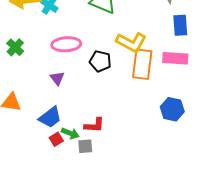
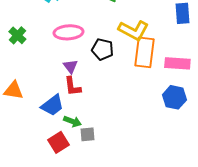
pink rectangle: (175, 58) -> (177, 63), moved
purple triangle: (57, 78) -> (70, 66), moved
red L-shape: (94, 125) -> (72, 86), moved, turned 80
red square: (56, 139) -> (58, 142), moved, size x1.5

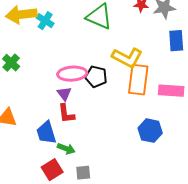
pink ellipse: (68, 32) -> (72, 74), moved
blue hexagon: (174, 97) -> (150, 131), moved
blue trapezoid: (52, 105) -> (46, 133), turned 110
gray square: (87, 134) -> (83, 173), moved

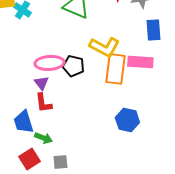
pink rectangle: (171, 91) -> (140, 62), moved

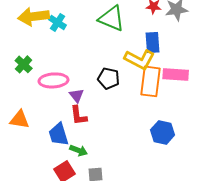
blue rectangle: (153, 30) -> (153, 42), moved
pink ellipse: (49, 63) -> (54, 80), moved

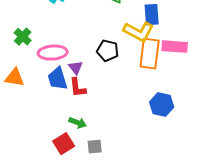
orange triangle: (20, 119) -> (15, 78), moved
blue trapezoid: (59, 134) -> (58, 79), moved

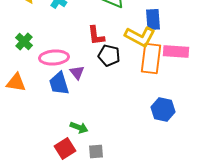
red L-shape: (78, 88) -> (96, 36), moved

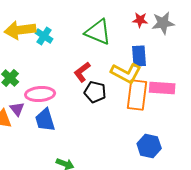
red L-shape: (96, 36) -> (82, 72), turned 60
purple triangle: (77, 72) -> (17, 109), moved

